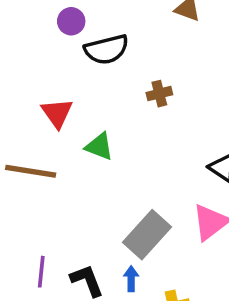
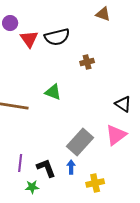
purple circle: (71, 21) -> (10, 23), moved
red triangle: (57, 113) -> (29, 39), moved

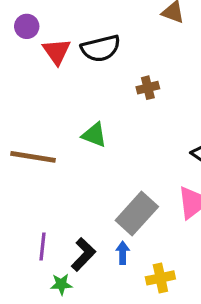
black L-shape: (46, 168) -> (83, 254), turned 65

